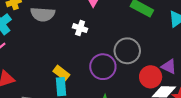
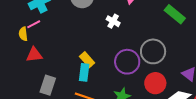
red circle: (151, 77) -> (155, 83), moved

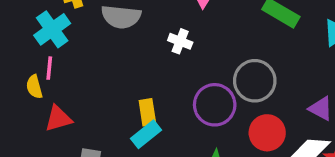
pink line: (34, 24) -> (49, 68), turned -48
yellow rectangle: (87, 60) -> (147, 112), turned 42
cyan rectangle: (84, 72) -> (146, 134), turned 54

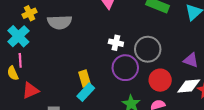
white cross: (180, 41) -> (116, 43), moved

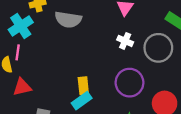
white cross: (116, 43) -> (125, 41), moved
gray circle: (148, 49) -> (158, 48), moved

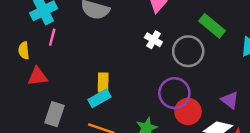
pink line: (18, 52) -> (52, 37), moved
purple circle: (130, 83) -> (174, 93), moved

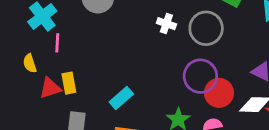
yellow rectangle: (103, 82) -> (69, 83), moved

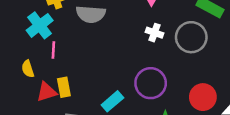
purple circle: (200, 76) -> (151, 83), moved

